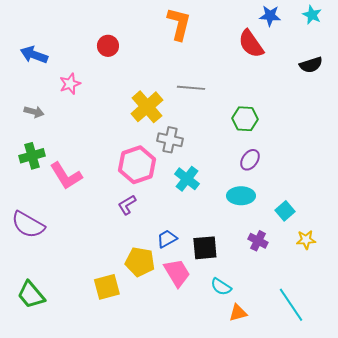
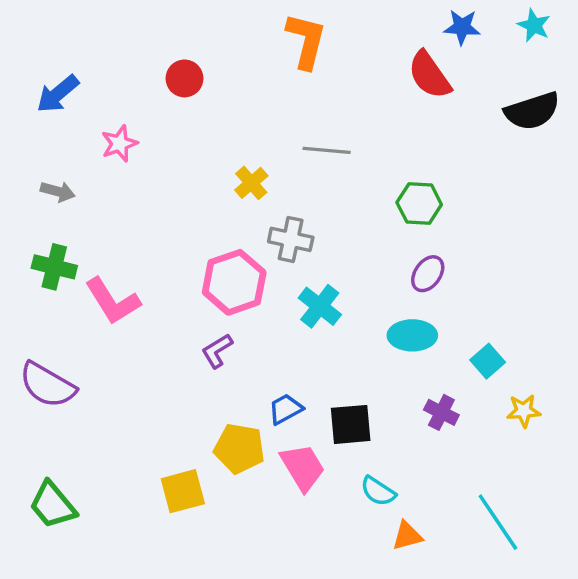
blue arrow: (34, 55) -> (58, 94), turned -60
black semicircle: (311, 65) -> (532, 111), size x1.4
yellow cross: (147, 107) -> (251, 183), size x0.6
green cross: (32, 156) -> (54, 267), turned 30

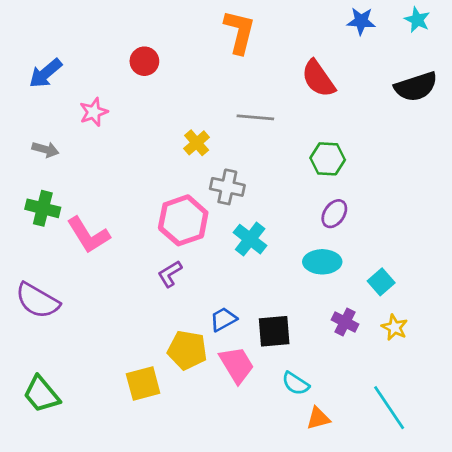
red semicircle: (429, 75) -> (318, 79), moved
yellow star: (524, 411) -> (394, 327), moved, turned 30

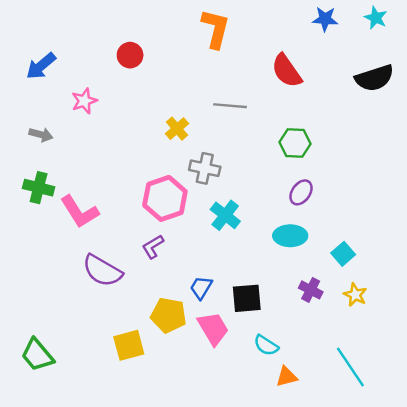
purple semicircle: (37, 301) -> (102, 271), moved
blue trapezoid: (223, 319) -> (201, 288), turned -30

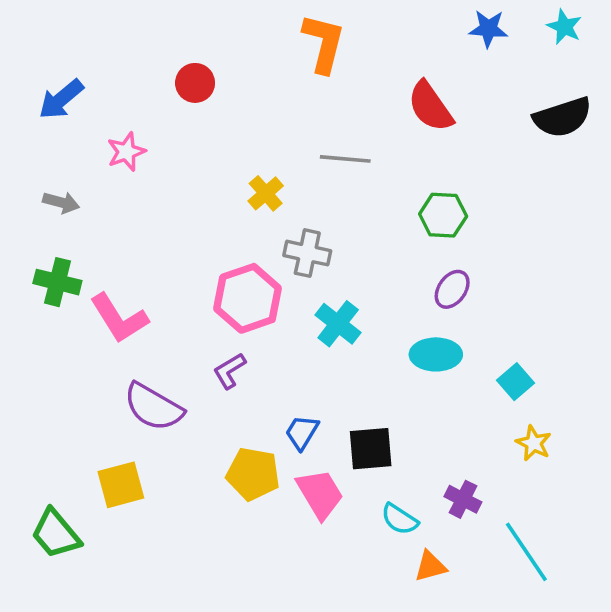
purple cross: (311, 290) -> (463, 499), moved
yellow square: (129, 345) -> (121, 485), moved

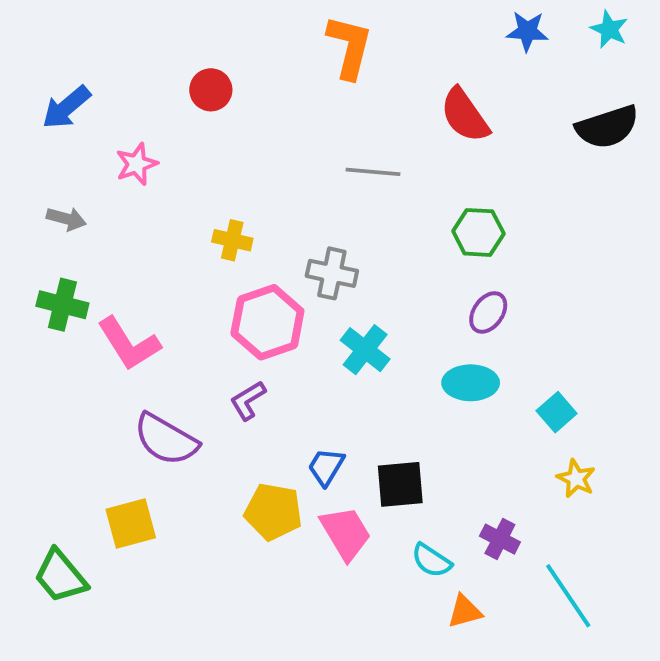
yellow cross: (266, 193) -> (232, 240), moved, turned -36

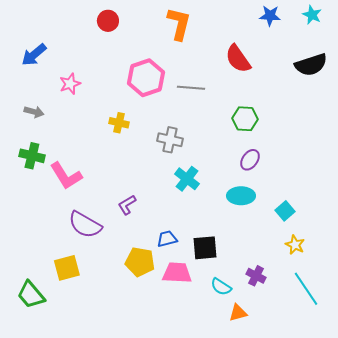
red circle: (211, 90) -> (108, 21), moved
pink hexagon: (267, 322) -> (146, 78), moved
blue trapezoid: (326, 467) -> (167, 239), turned 45
pink trapezoid: (346, 533) -> (177, 273), turned -56
cyan line: (568, 596) -> (306, 289), moved

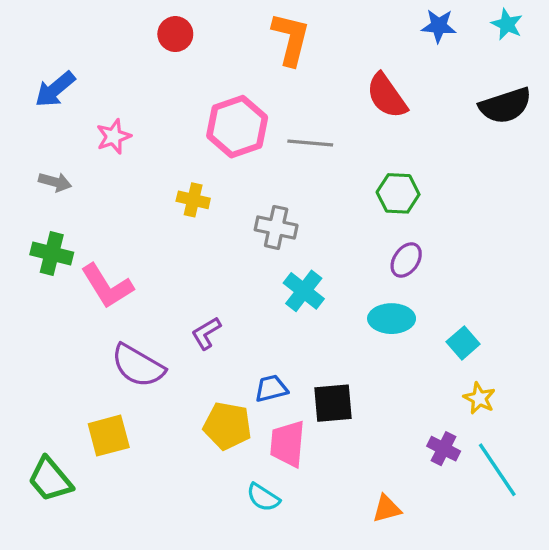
pink trapezoid: (177, 273) -> (287, 444), turned -88
purple cross: (256, 276) -> (444, 449), moved
cyan semicircle: (221, 287) -> (263, 497), moved

